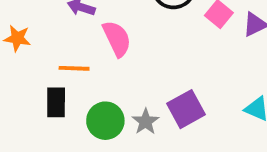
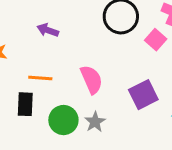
pink semicircle: (117, 39) -> (91, 79), moved
purple square: (186, 109) -> (143, 95), moved

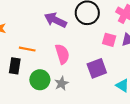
purple arrow: (48, 30) -> (55, 20), moved, size x1.5
pink square: (156, 40) -> (109, 40), moved, turned -32

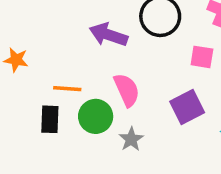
green circle: (40, 80) -> (96, 116), moved

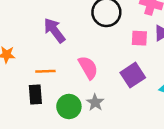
purple arrow: (108, 35) -> (54, 30), moved, turned 40
green circle: (96, 116) -> (69, 106), moved

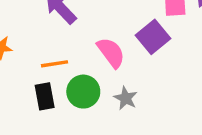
purple square: (133, 75) -> (153, 37), moved
green circle: (69, 106) -> (83, 92), moved

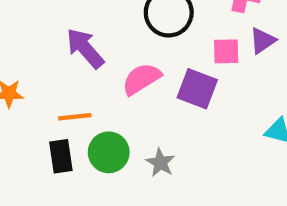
purple square: (153, 37) -> (197, 89), turned -32
pink semicircle: (111, 53) -> (141, 79), moved, turned -88

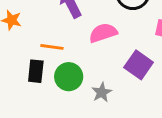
purple square: (197, 89) -> (139, 65), moved

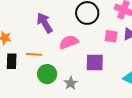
purple square: (139, 65) -> (95, 62), turned -30
black rectangle: (36, 71) -> (12, 61), moved

